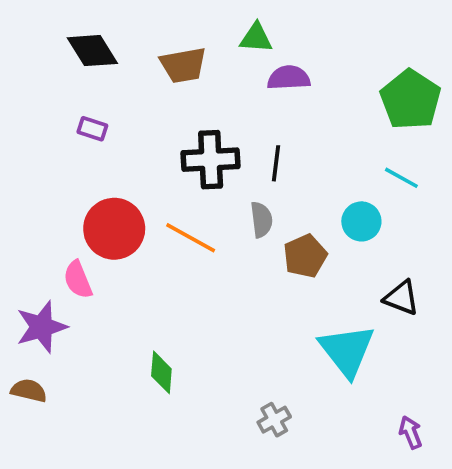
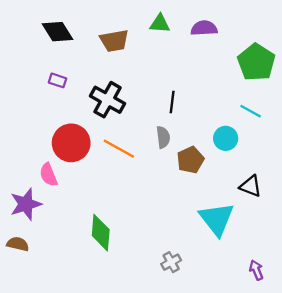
purple semicircle: (289, 78) -> (204, 28), moved
black cross: (211, 160) -> (107, 100), moved, turned 32
green diamond: (161, 372) -> (101, 233), size x1.4

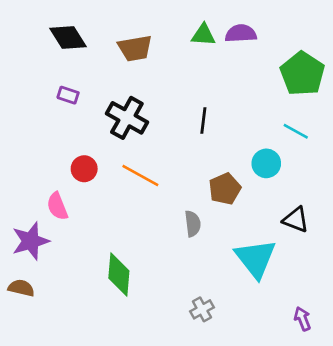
green triangle: (160, 24) -> (203, 35), moved
gray semicircle: (163, 137) -> (193, 224), moved
red circle: (71, 143) -> (84, 169), size x0.6

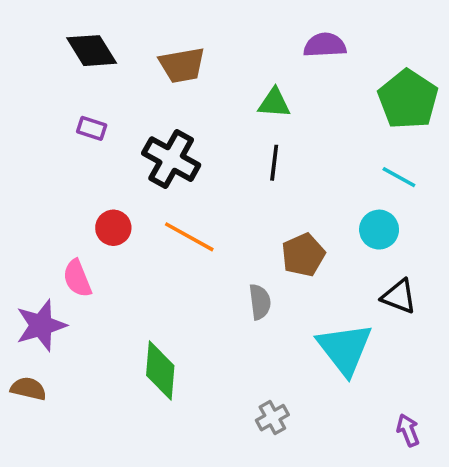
green triangle: (203, 35) -> (274, 103), moved
cyan circle: (266, 163) -> (379, 230), moved

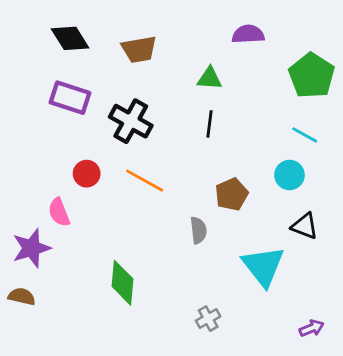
purple rectangle: (92, 128) -> (70, 98), size x1.8
purple arrow: (408, 430) -> (312, 328), turned 90

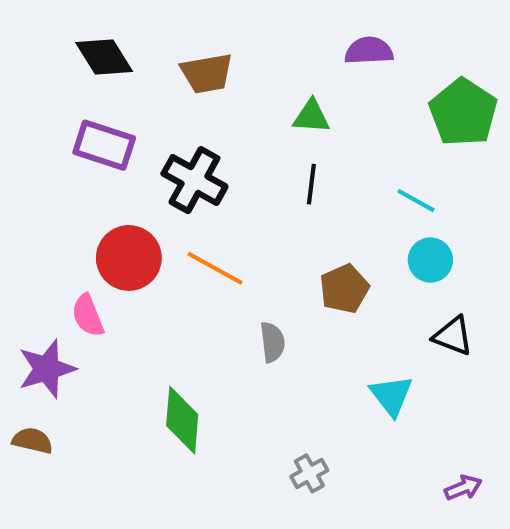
cyan line: (305, 135) -> (416, 201), moved
red circle: (87, 174) -> (129, 258), size x1.6
gray semicircle: (198, 230) -> (272, 342), moved
cyan triangle: (263, 266) -> (391, 395), size x0.7

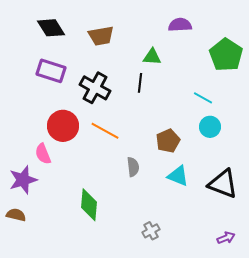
black line: (311, 184) -> (140, 83), moved
black triangle: (453, 336) -> (223, 184), moved, size x1.5
cyan triangle: (391, 395) -> (178, 176), moved, turned -30

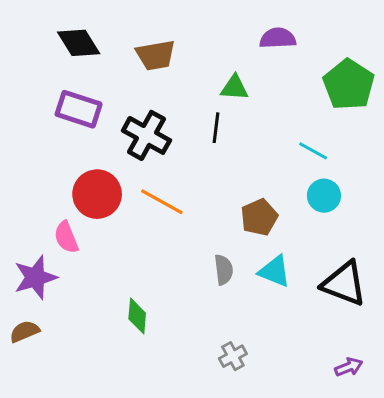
gray semicircle: (133, 167) -> (224, 270), moved
green diamond: (89, 205) -> (137, 316), size x0.7
brown semicircle: (16, 215) -> (25, 331), turned -36

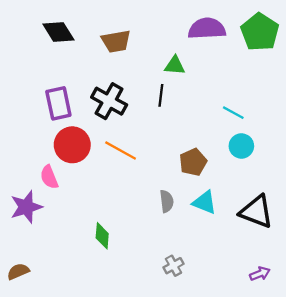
purple semicircle: (278, 38) -> (207, 29), size x1.4
green pentagon: (349, 85) -> (260, 32), moved
purple rectangle: (79, 109) -> (58, 103), moved, turned 60
brown semicircle: (25, 331) -> (18, 271), moved

